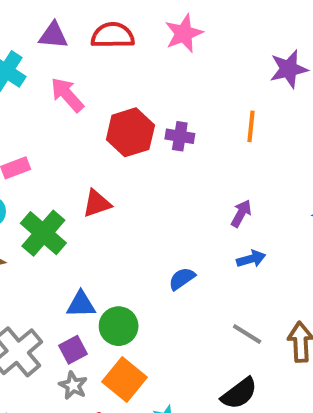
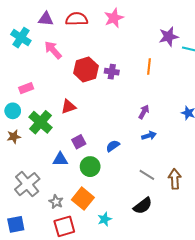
green circle: (119, 326) -> (90, 167), moved
purple square: (73, 350) -> (79, 142), moved

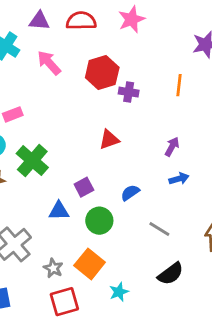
red hexagon: (86, 70) -> (102, 72), moved
red triangle: (68, 107) -> (109, 140), moved
gray line: (147, 175) -> (159, 229), moved

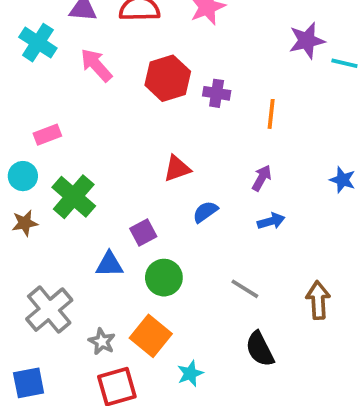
orange line: (179, 85) -> (271, 114), moved
purple cross: (129, 92) -> (217, 93), moved
blue semicircle: (130, 193) -> (205, 212), moved
black semicircle: (171, 274) -> (260, 349), turned 100

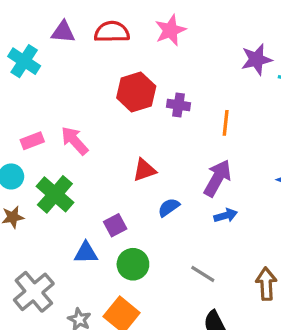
pink arrow: (96, 65) -> (74, 141), moved
purple arrow: (262, 178) -> (217, 178), size x1.6

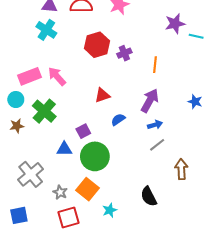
cyan cross: (24, 61) -> (46, 30), moved
purple cross: (178, 105) -> (124, 53), turned -32
pink rectangle: (32, 141) -> (30, 76), size x1.5
green circle: (133, 264) -> (95, 156), size x1.4
gray line: (203, 274) -> (157, 145), moved, turned -70

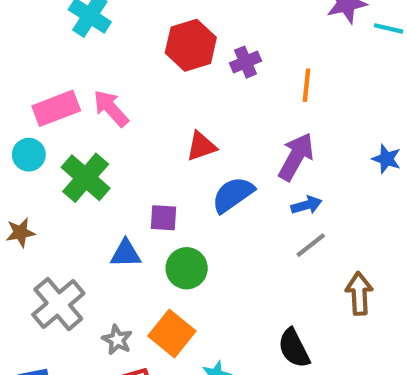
blue semicircle: (118, 120) -> (233, 195), size x1.5
brown star: (17, 126) -> (20, 232), moved
purple square: (83, 131) -> (163, 218), turned 32
green circle: (95, 156) -> (187, 268), size x0.7

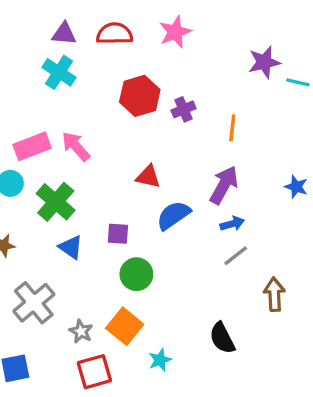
red triangle: (201, 146) -> (148, 177), turned 32
blue triangle: (126, 254) -> (71, 247), moved, turned 36

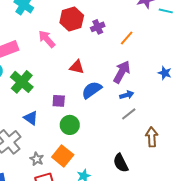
orange line: (232, 128) -> (127, 38), turned 35
pink arrow: (76, 146) -> (47, 39), moved
blue triangle: (71, 247) -> (31, 118), moved

